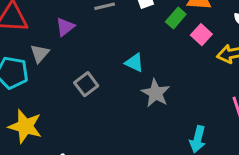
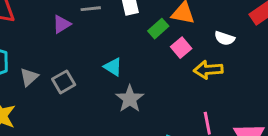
purple triangle: (65, 27) -> (62, 24), moved
gray triangle: (40, 53) -> (29, 77), moved

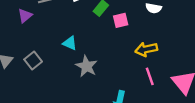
pink square: (181, 48) -> (121, 20), turned 35
yellow arrow: (208, 70) -> (146, 49), moved

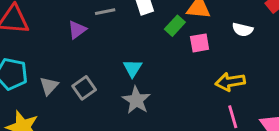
cyan triangle: (70, 43) -> (133, 68), turned 35
gray star: (87, 66) -> (136, 100), moved

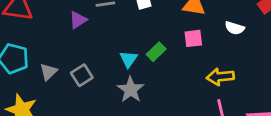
green rectangle: (175, 26) -> (156, 52), moved

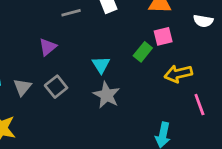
purple triangle: (78, 20) -> (48, 47), moved
green rectangle: (156, 52) -> (143, 52), moved
yellow arrow: (220, 77) -> (178, 74), moved

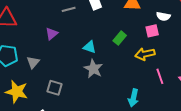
pink square: (163, 36) -> (152, 31), moved
cyan triangle: (101, 65) -> (90, 47), turned -40
gray square: (56, 87) -> (54, 88), moved, turned -35

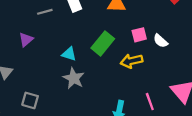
white semicircle: (163, 16) -> (161, 41), moved, turned 32
green rectangle: (120, 38) -> (103, 43), size x1.5
pink line: (160, 76) -> (150, 102), moved

